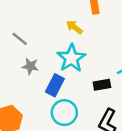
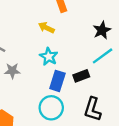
cyan star: (71, 58) -> (49, 57), size x0.7
blue rectangle: (55, 85) -> (57, 81), moved

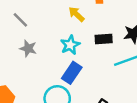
black rectangle: (81, 76) -> (104, 39), moved

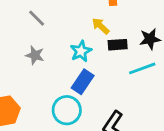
yellow arrow: (76, 14) -> (101, 26), moved
gray line: (20, 20) -> (37, 18), moved

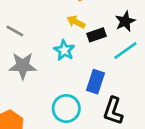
gray star: (35, 55) -> (23, 66), size x1.5
blue rectangle: (83, 82) -> (95, 82), moved

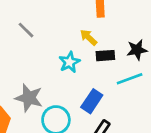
gray star: (23, 66) -> (29, 98), moved

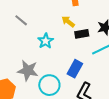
cyan star: (69, 62) -> (46, 41), moved

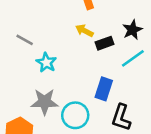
cyan star: (46, 41) -> (46, 62), moved

